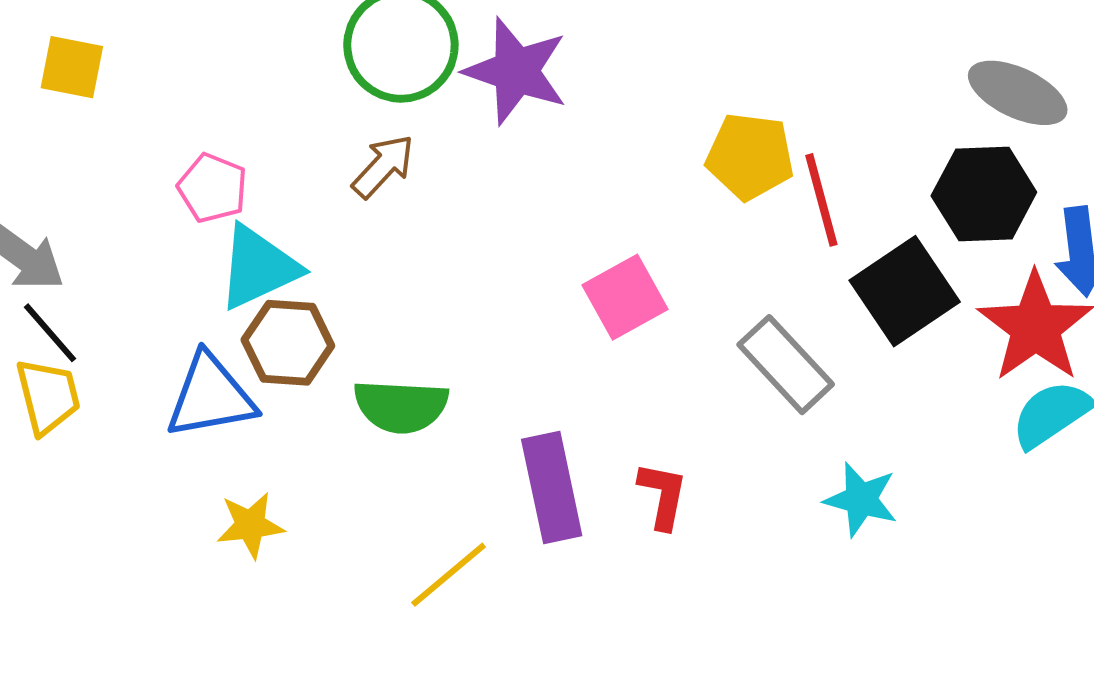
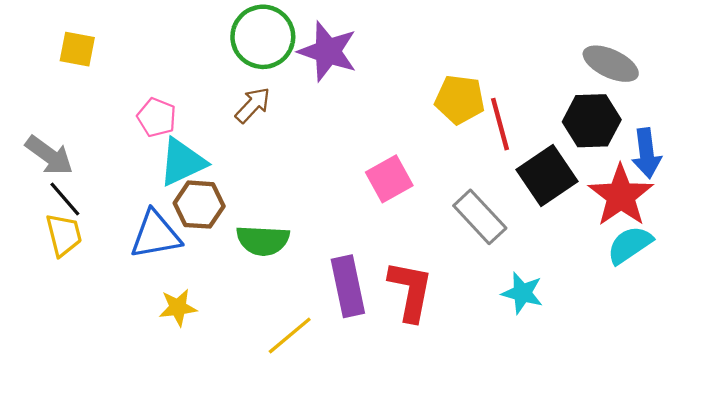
red L-shape: (663, 495) -> (410, 291), size x1.6

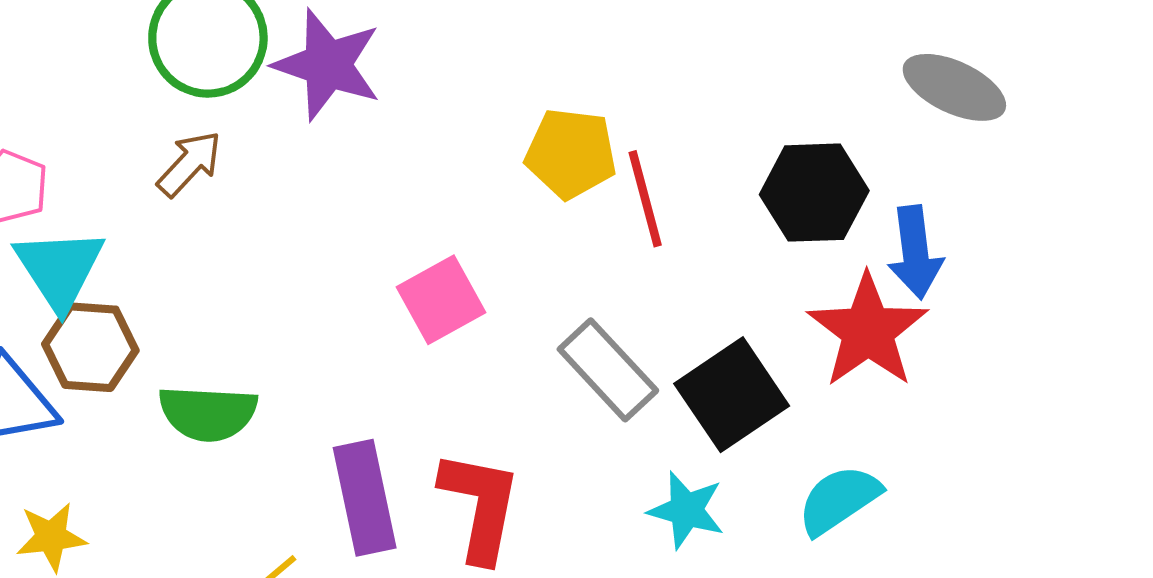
gray ellipse: (611, 64) -> (954, 87), moved
cyan triangle: (182, 162) -> (59, 269), turned -38
black square: (547, 176) -> (732, 395), moved
cyan semicircle: (630, 245) -> (839, 500), moved

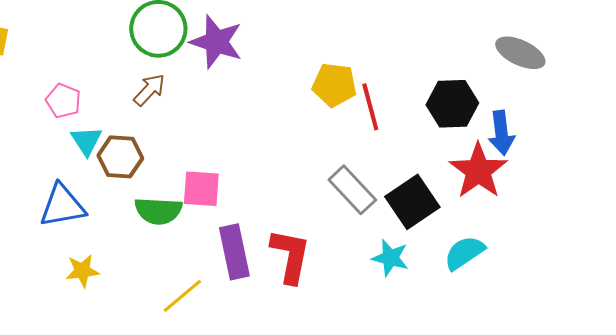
cyan triangle: (59, 269) -> (86, 141), size x0.7
pink square: (441, 300) -> (201, 189), moved, turned 33
brown hexagon: (90, 347) -> (120, 157), moved

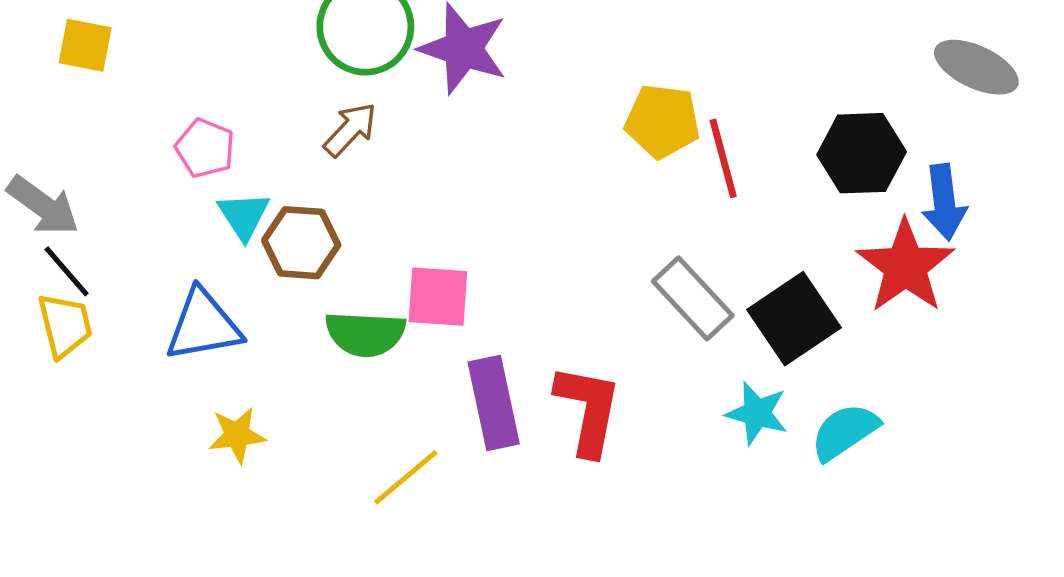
cyan semicircle: (464, 253) -> (845, 432), moved

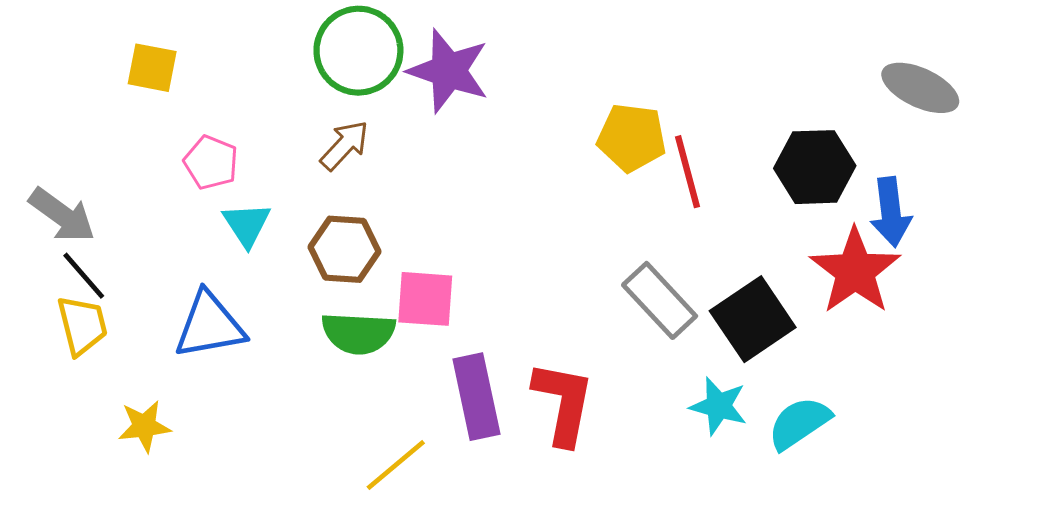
yellow square: (85, 45) -> (152, 68), moved
brown hexagon: (301, 243) -> (345, 249), moved
yellow star: (237, 435) -> (144, 426), moved

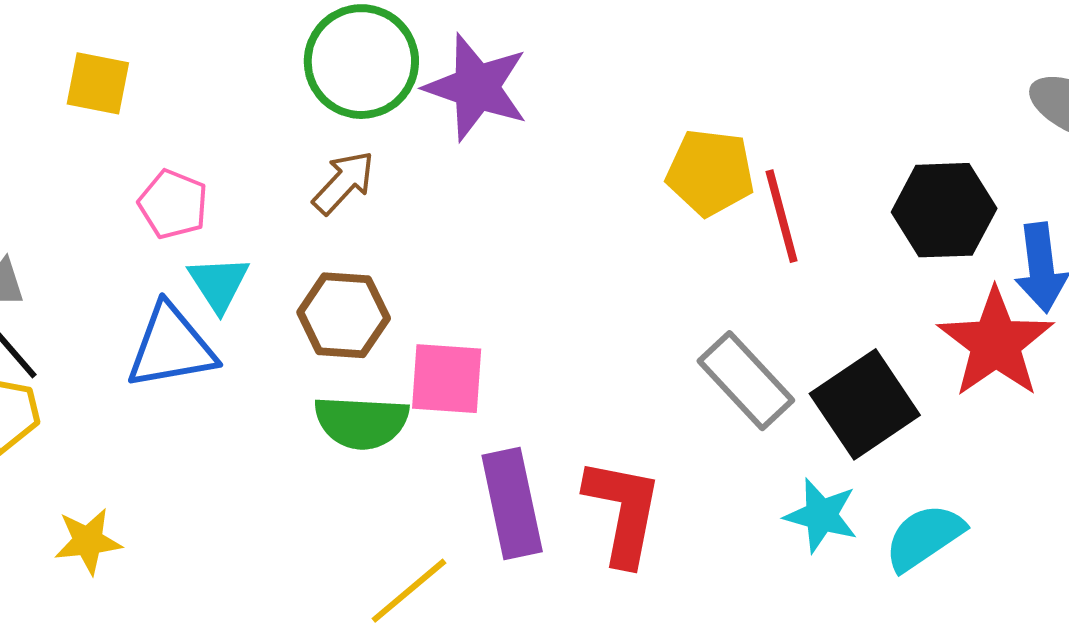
blue triangle: (209, 325) -> (171, 347), moved

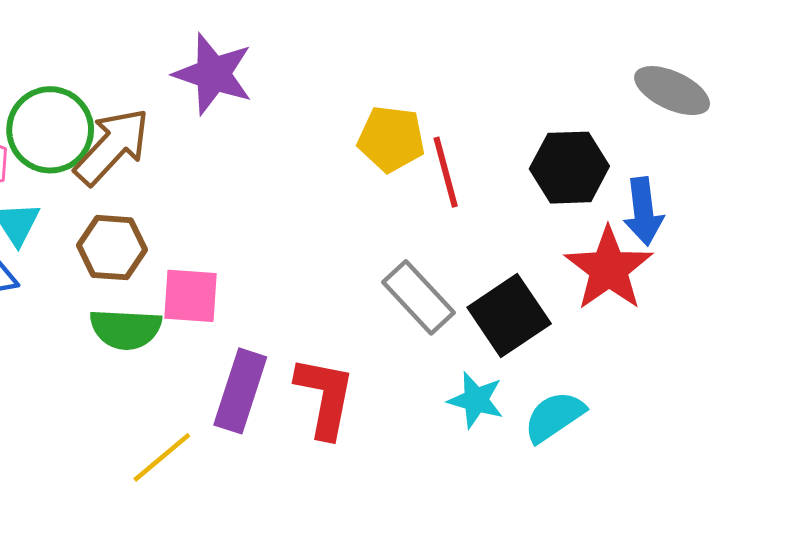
green circle: (361, 62) -> (50, 130), moved
brown arrow: (344, 182) -> (112, 146), size x1.6
purple rectangle: (512, 504) -> (240, 391), turned 30

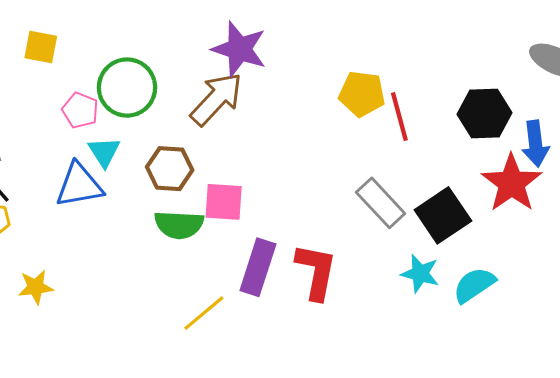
brown arrow: (112, 146) -> (216, 99), moved

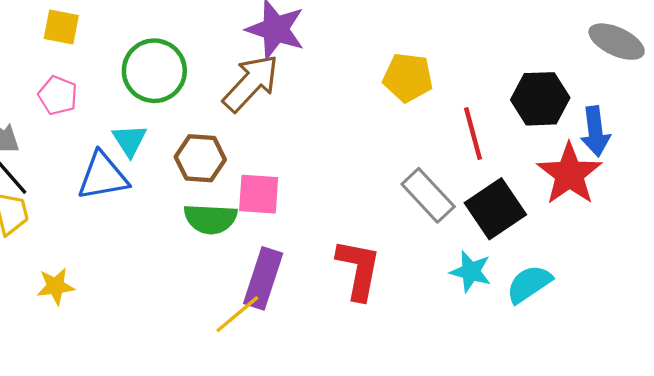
pink pentagon: (80, 110) -> (58, 95), moved
red line: (399, 117) -> (473, 134), moved
purple rectangle: (258, 267) -> (263, 278), moved

